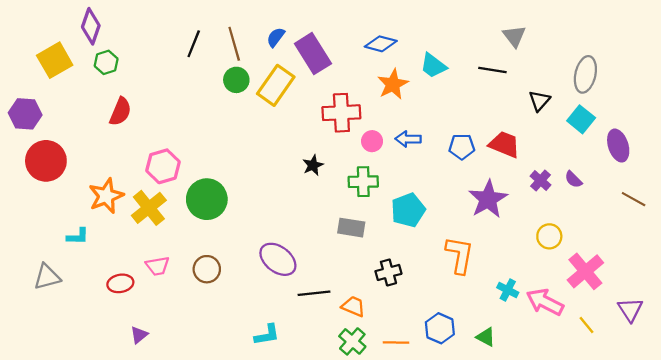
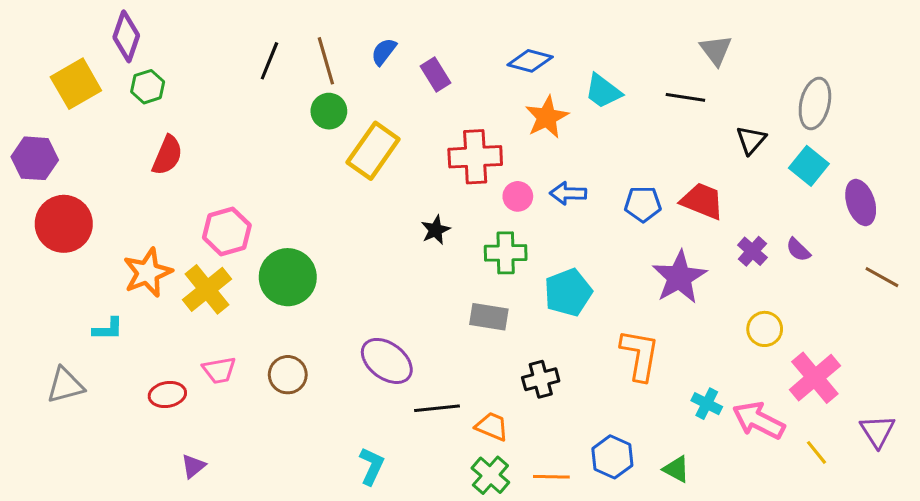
purple rectangle: (313, 54) -> (436, 75), size x0.6
yellow rectangle: (276, 85) -> (373, 151), moved
cyan L-shape: (267, 335) -> (372, 466), turned -56

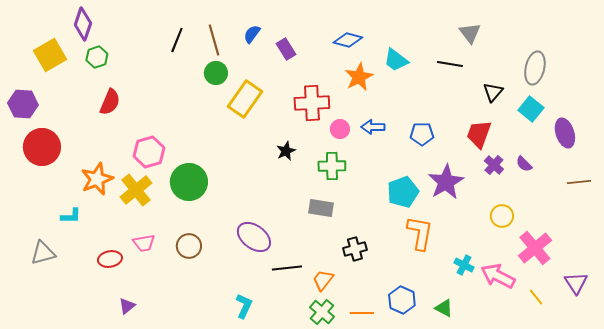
red trapezoid: (702, 201) -> (479, 134), moved, turned -92
brown line: (882, 277) -> (579, 182), turned -35
cyan pentagon: (568, 292) -> (403, 192), moved
orange trapezoid: (492, 426) -> (323, 280), turned -75

